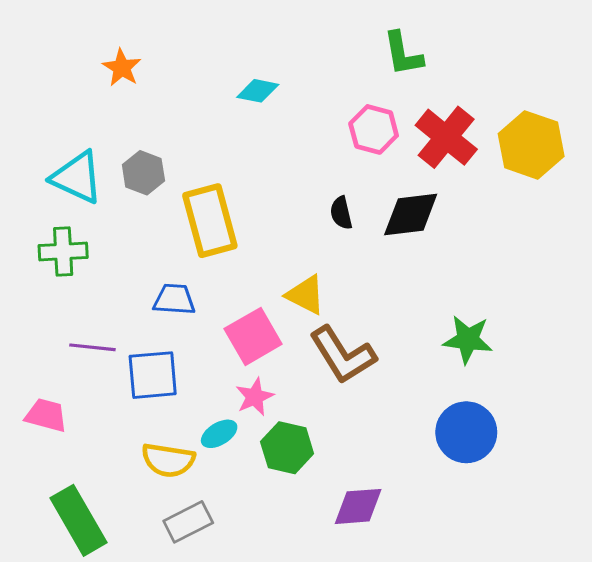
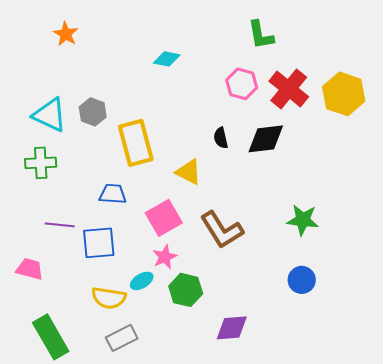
orange star: (122, 68) -> (66, 34), moved
yellow triangle: (306, 295) -> (189, 172), moved
blue circle: (466, 432) -> (302, 280), size x0.7

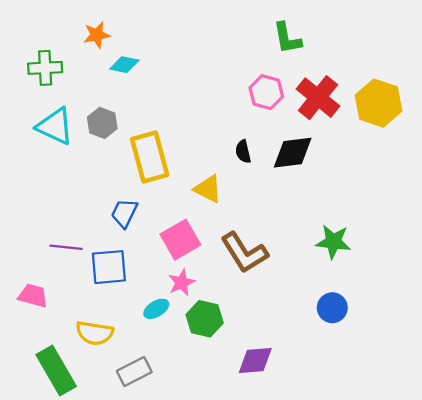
orange star: (66, 34) -> (97, 35), moved, turned 30
cyan diamond: (167, 59) -> (124, 65), moved
green cross: (41, 163) -> (45, 68), moved
blue trapezoid: (113, 194) -> (124, 213), turned -68
yellow semicircle: (109, 298) -> (95, 333), moved

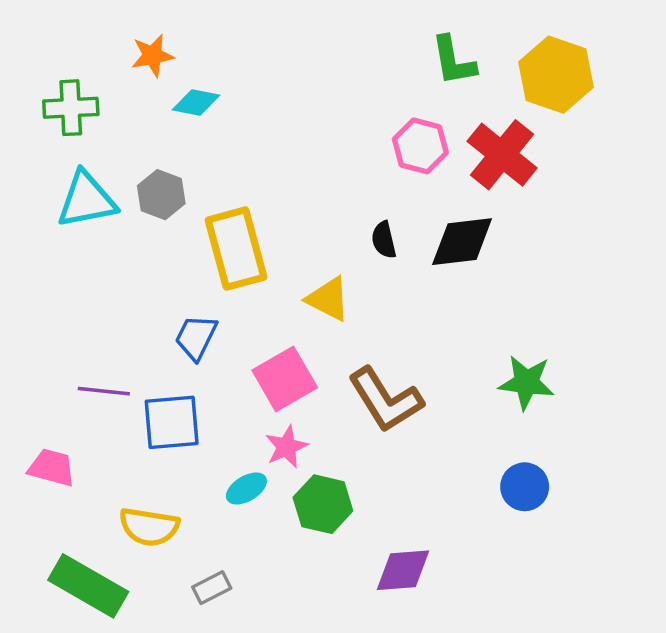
yellow hexagon: (378, 103) -> (556, 75), moved
cyan triangle: (55, 126) -> (86, 200), turned -36
green rectangle: (56, 370) -> (88, 586), turned -30
gray rectangle: (134, 372) -> (212, 588), size x0.7

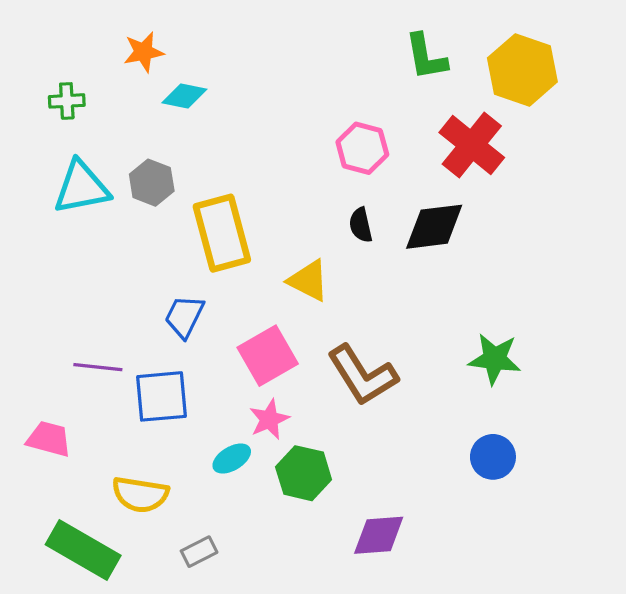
green cross: (71, 108) -> (67, 101), size x0.7
pink hexagon: (420, 146) -> (362, 148), moved

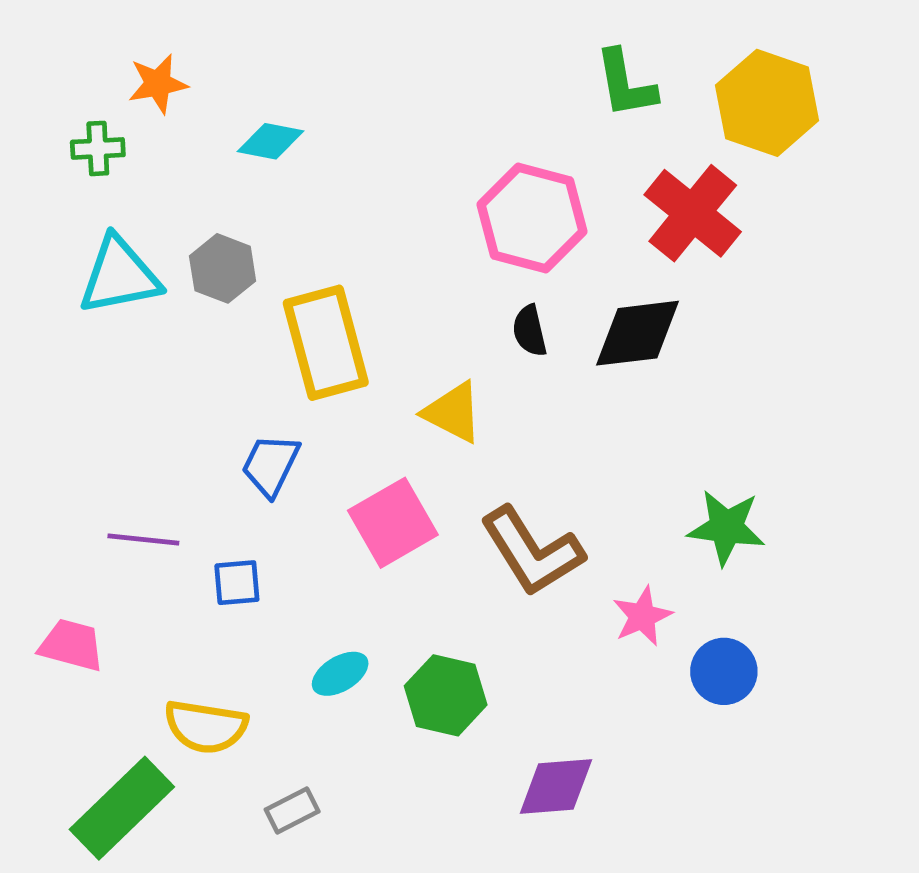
orange star: (144, 52) -> (158, 84), moved
pink hexagon: (362, 148) -> (532, 218), size x1.4
blue square: (162, 396) -> (237, 583), size x0.6
pink star: (269, 419) -> (642, 616), moved
green rectangle: (83, 550) -> (122, 808), turned -74

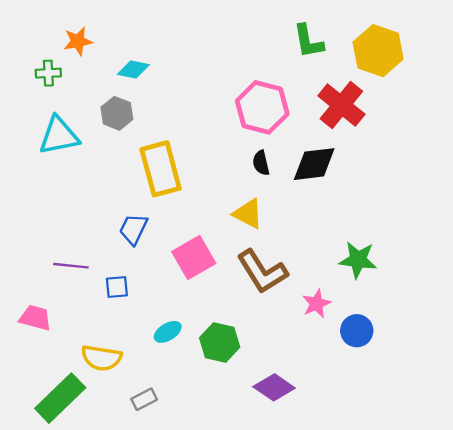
gray hexagon: (223, 268) -> (117, 113), moved
yellow triangle: (453, 412) -> (248, 214), moved
purple diamond: (556, 787) -> (274, 387), turned 39

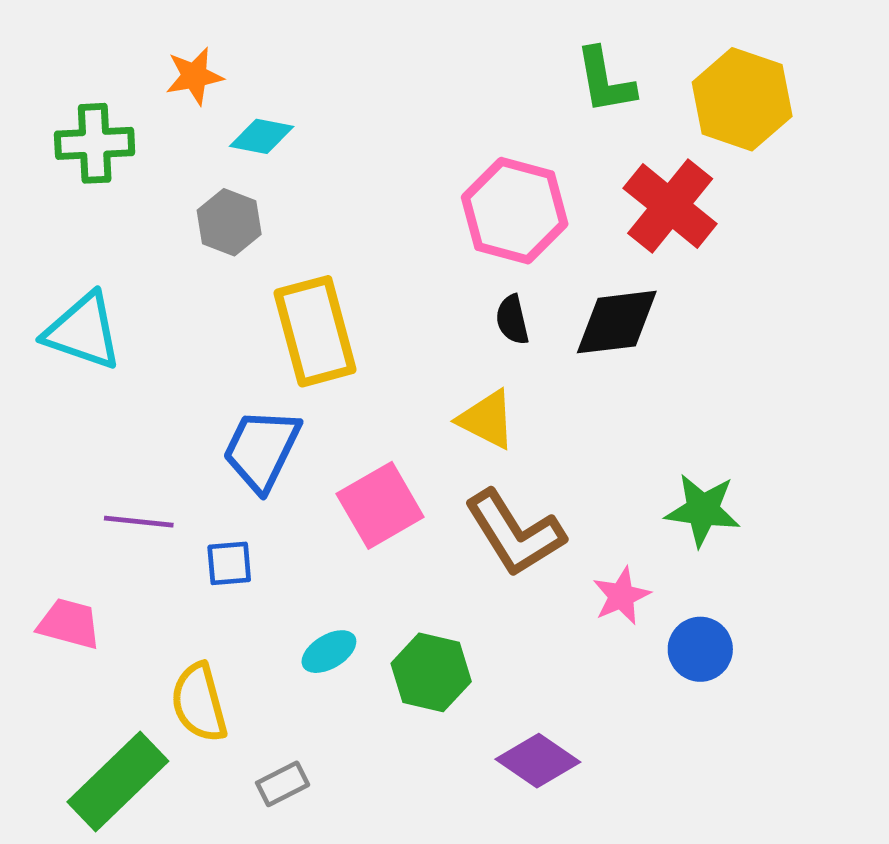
orange star: (78, 41) -> (194, 76), moved
green cross: (48, 73) -> (95, 143), size x1.5
cyan triangle: (59, 136) -> (83, 331), moved, turned 30
blue trapezoid: (133, 229) -> (262, 450), size x1.4
yellow semicircle: (101, 358) -> (199, 703), turned 66

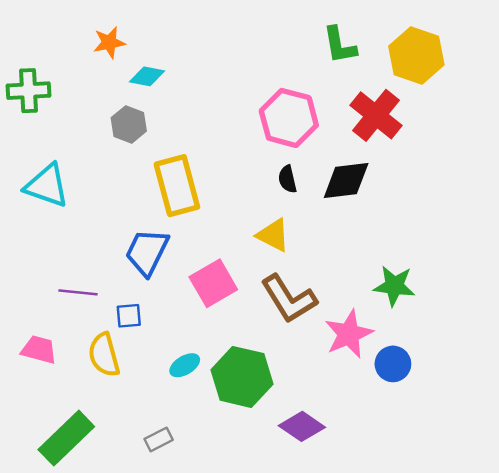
green cross: (95, 143) -> (29, 91), moved
pink star: (621, 596) -> (349, 334), size x1.5
green hexagon: (431, 672) -> (242, 377), size x1.4
yellow semicircle: (199, 703) -> (104, 355), moved

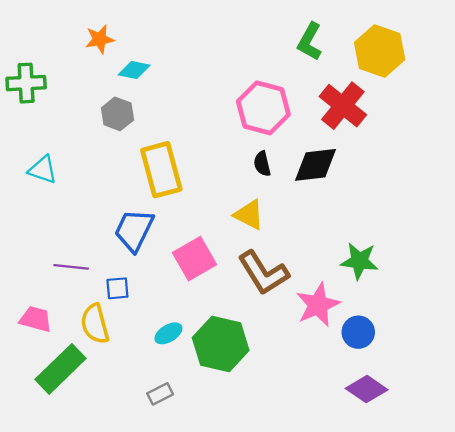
green L-shape: (340, 45) -> (310, 42), turned 39
cyan triangle: (47, 186) -> (43, 170), size x0.7
purple diamond: (302, 426) -> (367, 389), moved
green rectangle: (66, 438) -> (60, 369), moved
gray rectangle: (159, 439) -> (160, 394), moved

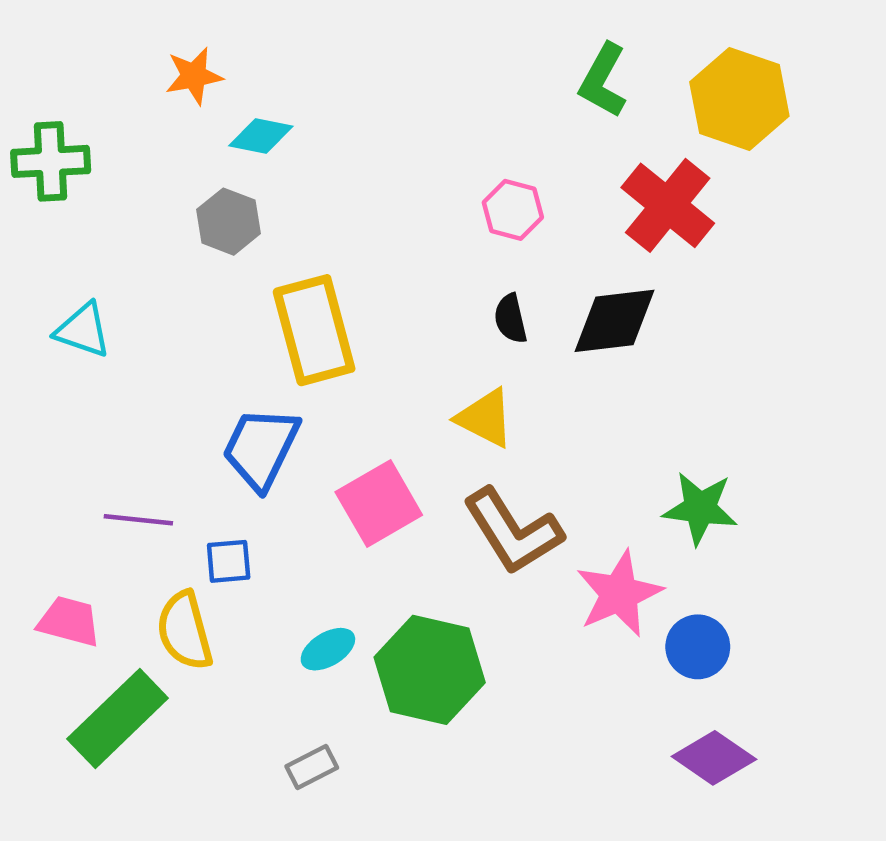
pink hexagon: (263, 108) -> (513, 210), size x0.6

